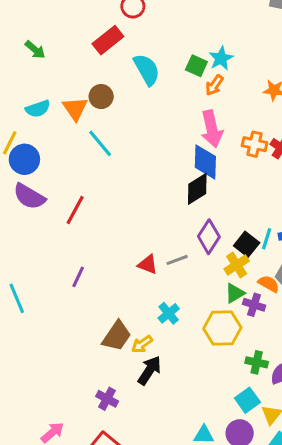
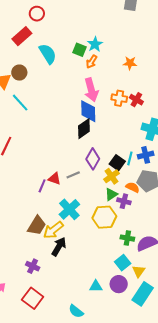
purple line: (78, 277) -> (42, 186), moved
cyan cross: (169, 313) -> (69, 209), size x1.5
yellow arrow: (142, 344) -> (53, 230), size x1.5

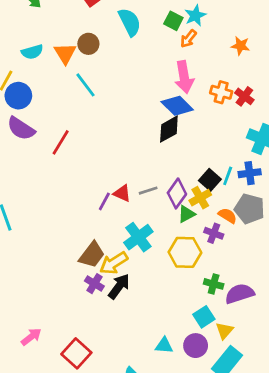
blue diamond: (88, 111) -> (177, 106), turned -50
purple diamond: (93, 159) -> (177, 193), moved
green triangle: (111, 194) -> (186, 214), moved
purple cross: (33, 266) -> (94, 284), moved

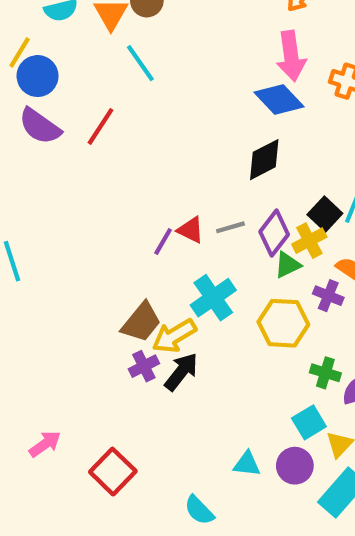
black diamond: (169, 129) -> (264, 160), moved
red line: (61, 142) -> (100, 126), moved
purple cross: (94, 284) -> (144, 366), turned 30

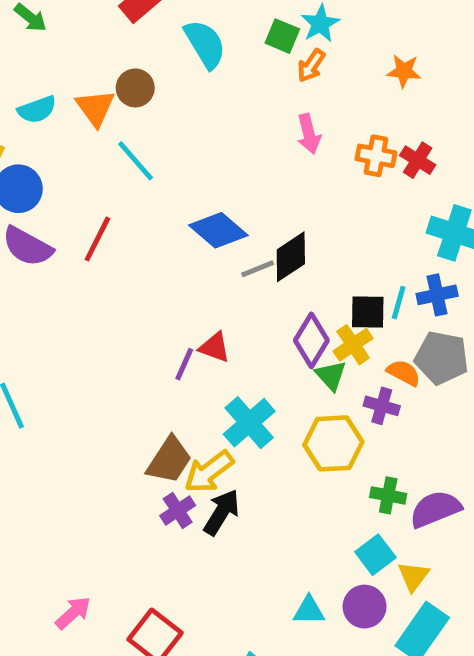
pink arrow: (291, 56) -> (309, 134), size x0.7
blue diamond: (279, 100) -> (218, 230), moved
black square: (325, 214) -> (368, 312), turned -36
gray line: (230, 227) -> (258, 269), moved
green triangle: (288, 265) -> (331, 375), turned -40

